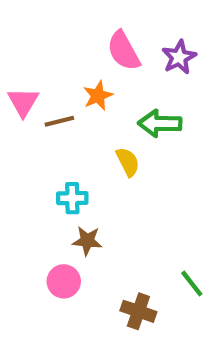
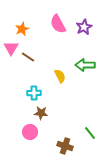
orange star: (98, 96) -> (22, 29), moved
brown line: (59, 121) -> (28, 57), turned 48
green arrow: (160, 123) -> (85, 65), moved

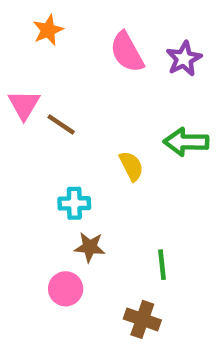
orange star: (22, 29) -> (48, 30), moved
green line: (90, 133) -> (162, 265), moved, turned 32

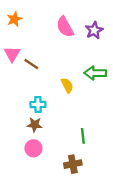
orange star: (48, 30) -> (14, 19), moved
brown star: (90, 247) -> (35, 125), moved
brown cross: (142, 319) -> (73, 164), turned -30

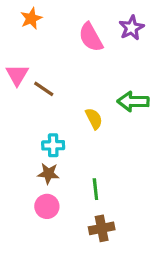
orange star: (14, 19) -> (31, 18), moved
purple star: (94, 30) -> (131, 28), moved
green line: (83, 136) -> (95, 189), moved

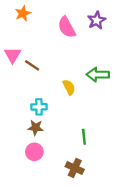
green line: (95, 189) -> (84, 137), moved
brown cross: (102, 228) -> (75, 168), turned 36

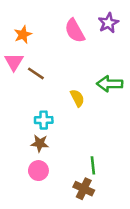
orange star: (23, 13) -> (23, 35), moved
green line: (84, 137) -> (93, 165), moved

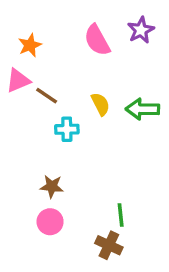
pink triangle: (14, 62) -> (18, 81), turned 36
yellow semicircle: (77, 98) -> (100, 104), moved
cyan cross: (44, 120) -> (67, 129), moved

